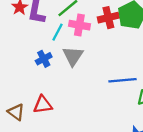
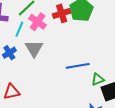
pink cross: (79, 25) -> (38, 22), turned 30

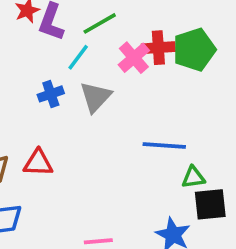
pink cross: (38, 22) -> (134, 58), moved

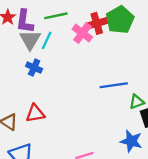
green line: (100, 23) -> (56, 16), turned 30
blue cross: (51, 94) -> (34, 68), turned -35
gray triangle: (96, 97) -> (30, 40), moved

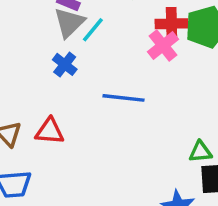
pink cross: (82, 33) -> (163, 45), moved
blue line: (114, 85) -> (123, 98), moved

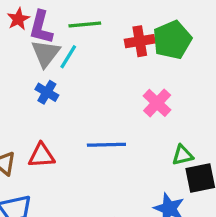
pink cross: (163, 45) -> (157, 103), moved
blue line: (123, 98) -> (106, 145), moved

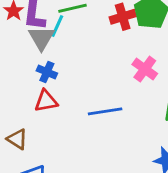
cyan line: (68, 57) -> (57, 26), moved
red triangle: (41, 155) -> (46, 101), moved

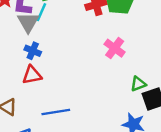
blue line: (105, 111) -> (56, 112), moved

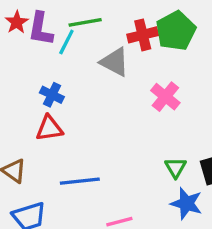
gray triangle: (28, 22) -> (115, 62), moved, turned -35
green triangle: (138, 84) -> (176, 168), moved, turned -42

